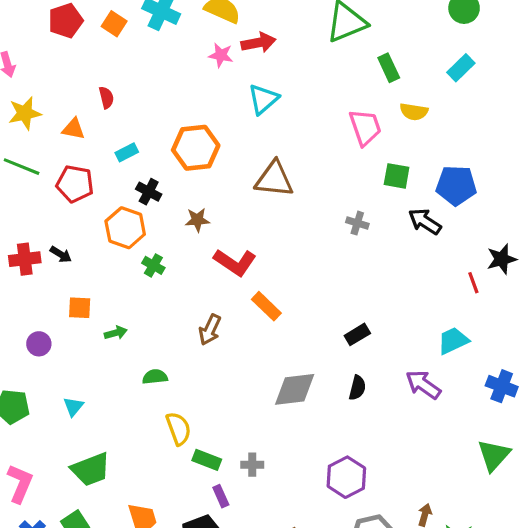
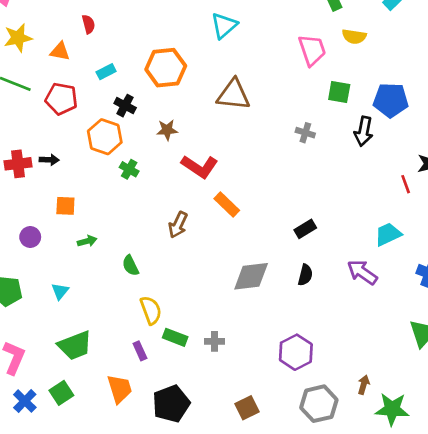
black arrow: (425, 221) -> (364, 131), turned -112
black arrow: (61, 254) -> (49, 160), turned -30
green arrow: (116, 333) -> (87, 241), moved
green semicircle: (155, 377) -> (130, 265), turned -110
purple rectangle: (221, 496) -> (140, 351), moved

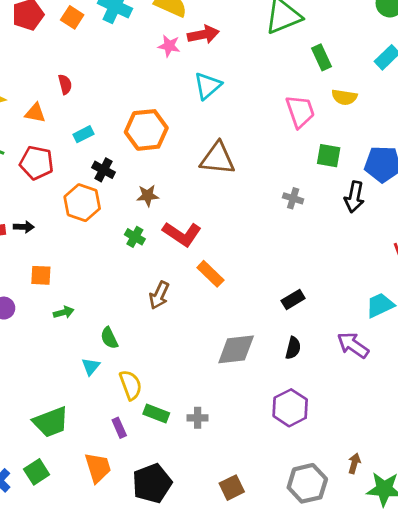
green cross: (129, 169) -> (135, 237), moved
cyan triangle: (60, 291) -> (91, 366), moved
purple hexagon: (296, 352) -> (290, 408), moved

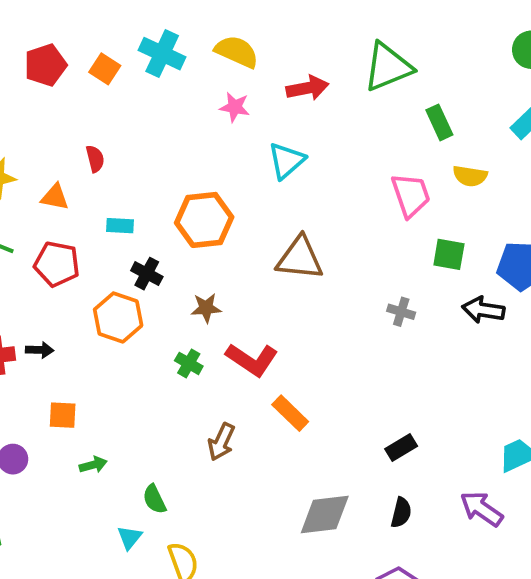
red arrow: (203, 34) -> (307, 88), moved
cyan rectangle: (84, 134) -> (120, 226), turned 30
black arrow: (354, 197) -> (483, 310), turned 88

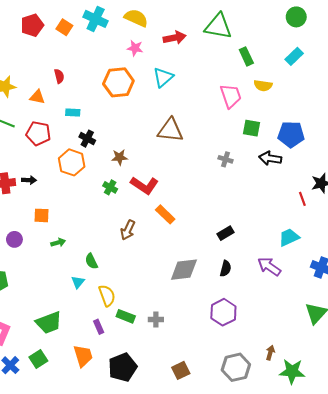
green triangle: (388, 67) -> (218, 26), turned 32
orange hexagon: (204, 220) -> (118, 82), moved

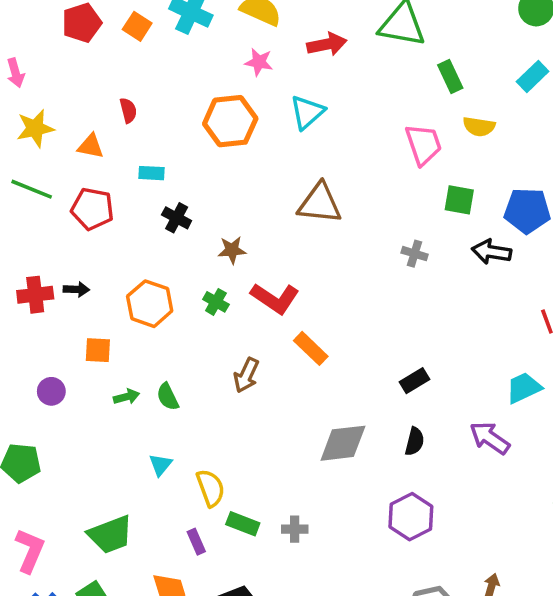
orange hexagon: (72, 162) -> (150, 304), moved
green semicircle: (91, 261) -> (168, 397), moved

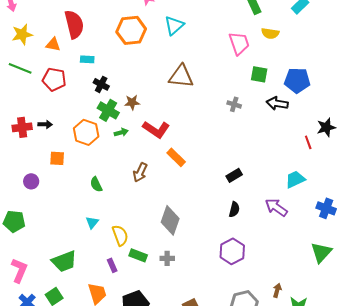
red semicircle: (128, 110) -> (74, 24), size x2.0
green cross: (216, 302) -> (108, 110), moved, size x1.5
green arrow: (126, 397) -> (121, 132), moved
gray diamond: (343, 443) -> (170, 220), moved, turned -64

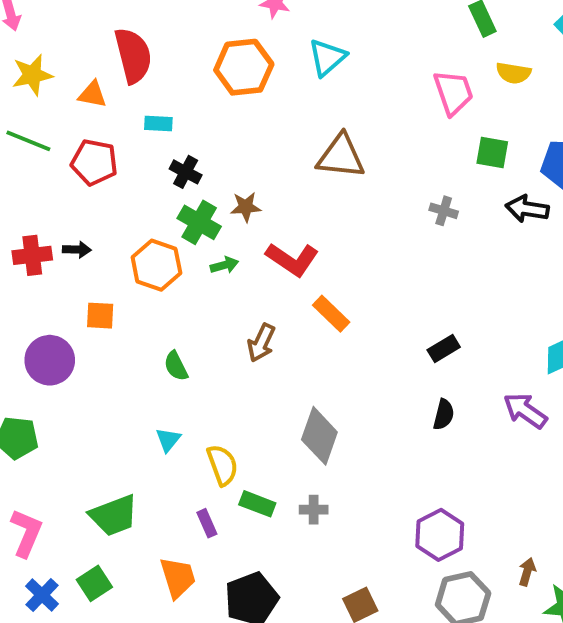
purple circle: (31, 181) -> (50, 360), size x1.6
purple hexagon: (232, 251) -> (440, 535), moved

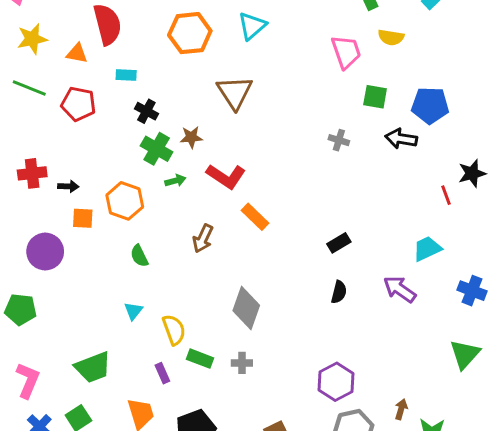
brown triangle: (341, 156) -> (235, 92), moved, turned 51
black arrow: (77, 250) -> (68, 186), moved
orange hexagon: (156, 265) -> (125, 201), moved

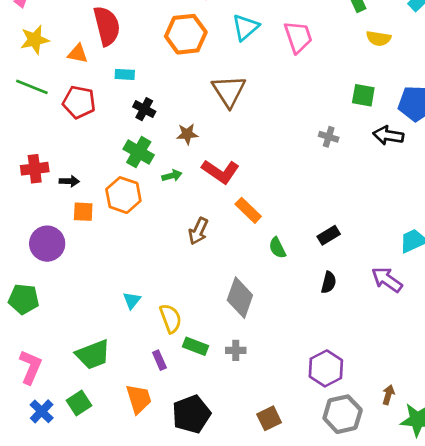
pink trapezoid: (346, 52) -> (298, 37), moved
green cross: (157, 149) -> (139, 152), moved
green semicircle: (139, 256) -> (277, 248), moved

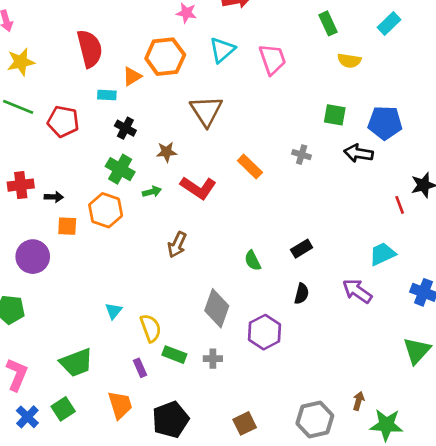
orange triangle: (78, 54) -> (132, 76), moved, turned -42
orange rectangle: (248, 210) -> (250, 167), moved
purple hexagon: (326, 368) -> (265, 332), moved

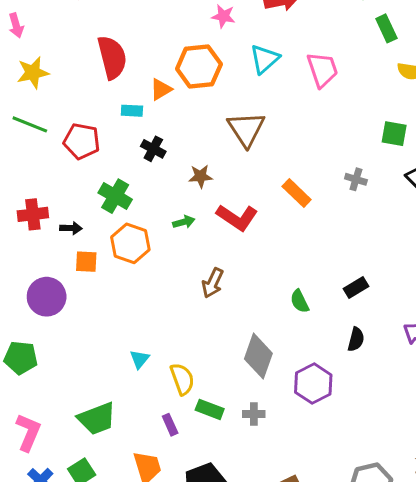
green cross: (120, 169) -> (115, 196), moved

